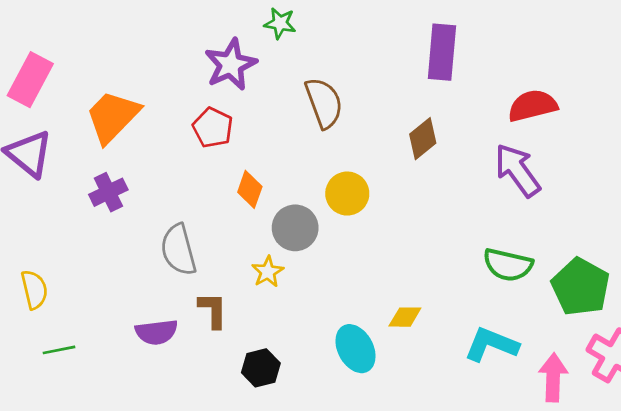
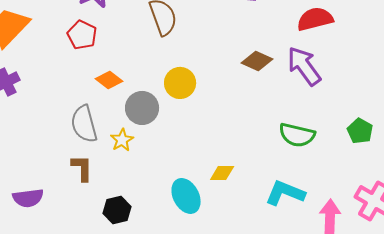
brown diamond: (423, 139) -> (257, 61), moved, turned 64
orange diamond: (250, 189) -> (109, 80), turned -72
gray semicircle: (178, 250) -> (84, 124), moved
green pentagon: (581, 287) -> (360, 131), moved, size x0.6
purple semicircle: (156, 332) -> (28, 198), moved

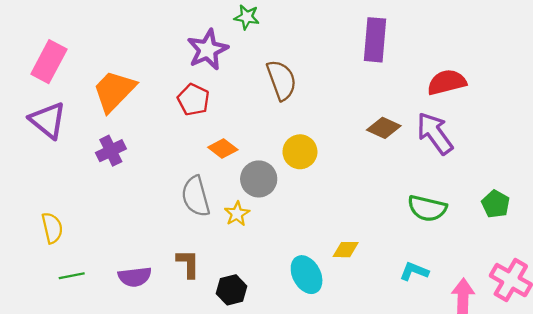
brown L-shape: (82, 168) -> (188, 264), moved
cyan L-shape: (285, 193) -> (414, 271), size x0.7

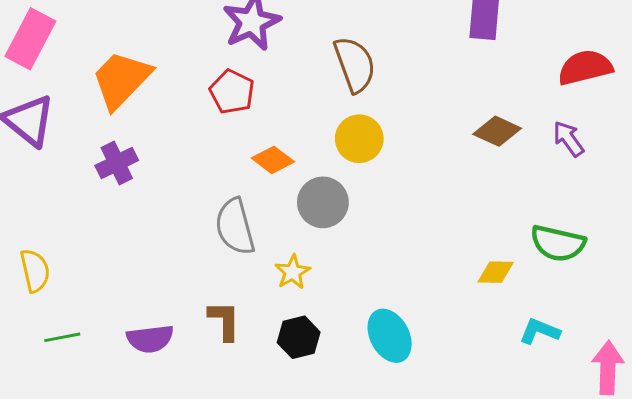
purple arrow: (435, 133) -> (568, 139), size x0.6
yellow circle: (300, 152) -> (359, 139), moved
yellow star: (237, 214) -> (293, 272), moved
yellow diamond: (346, 250) -> (496, 272), moved
black hexagon: (232, 290) -> (299, 337), moved

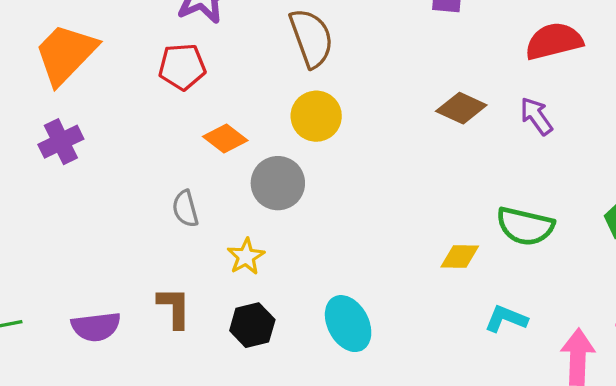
red pentagon: (232, 92) -> (182, 67), turned -30
gray semicircle: (235, 227) -> (185, 209), size x0.6

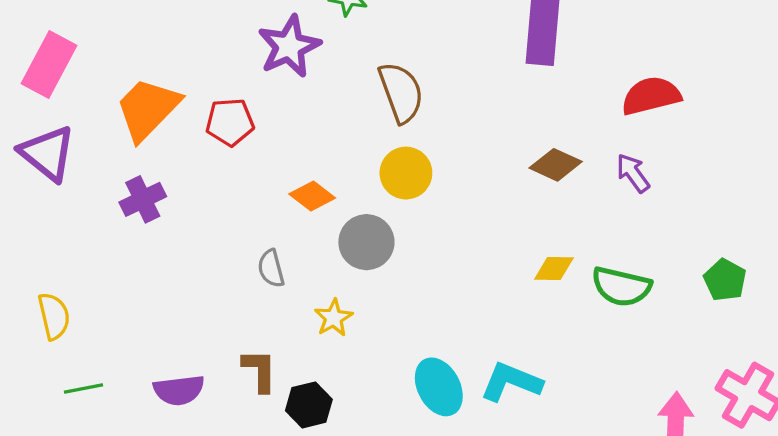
red pentagon: (182, 67) -> (230, 122), moved
yellow diamond: (460, 257) -> (554, 268), moved
cyan L-shape: (506, 319) -> (511, 382), moved, size x1.4
black hexagon: (252, 325) -> (309, 405), moved

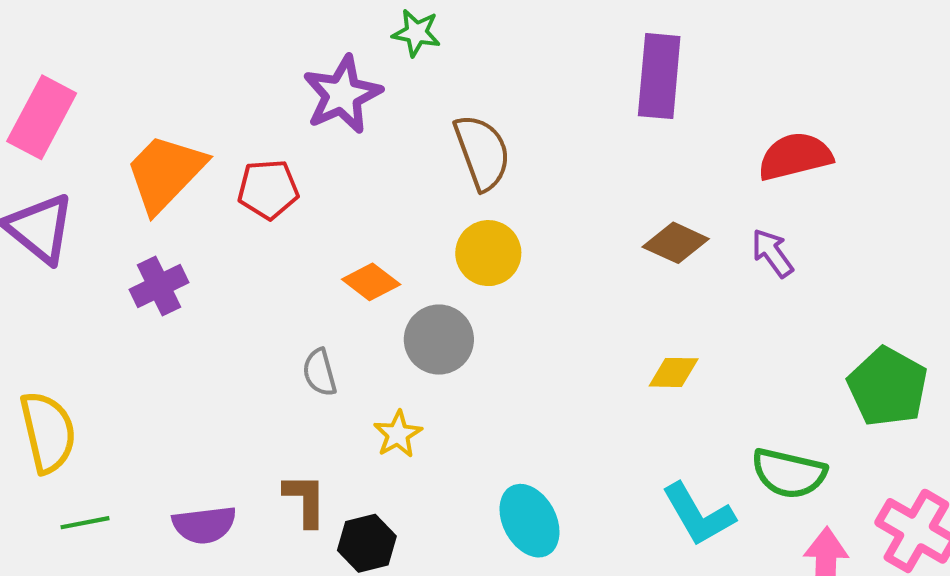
green pentagon: (725, 280) -> (888, 387), size x1.5
green semicircle: (621, 287) -> (789, 473), moved
yellow semicircle: (54, 316) -> (48, 432), size x1.4
cyan L-shape: (511, 382) -> (698, 514), moved, turned -142

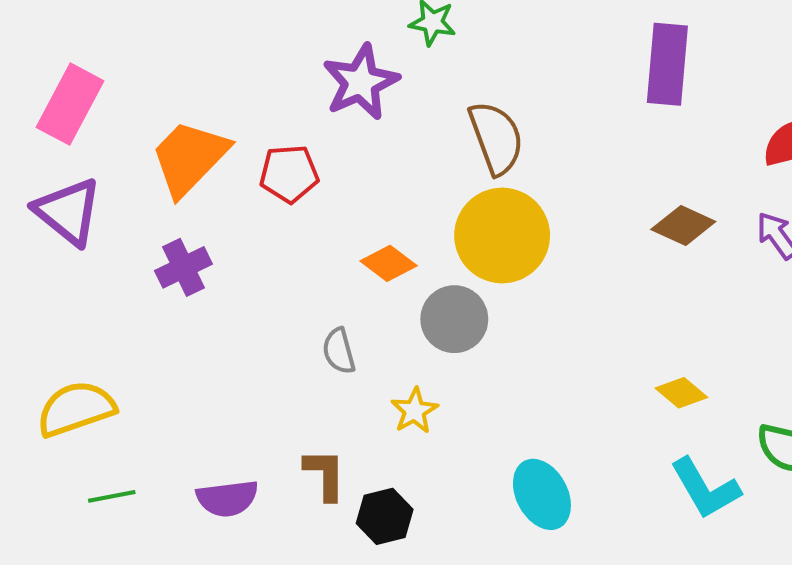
yellow circle: (488, 253) -> (502, 236), size x1.5
yellow diamond: (674, 372) -> (681, 393), moved, turned 39
yellow semicircle: (48, 432) -> (76, 409), turned -96

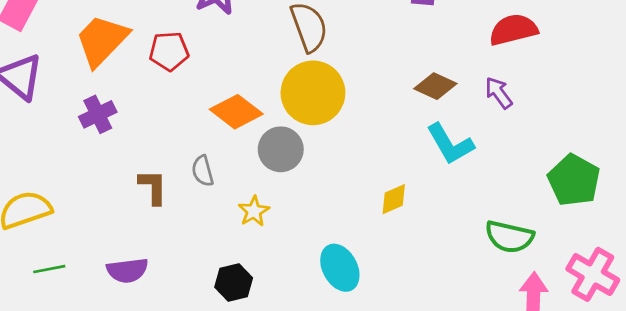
orange diamond: (389, 263) -> (236, 112), size x1.4
yellow diamond: (681, 393) -> (394, 199), moved, turned -64
brown L-shape: (325, 474) -> (153, 187), moved
cyan L-shape: (705, 488) -> (450, 144), moved

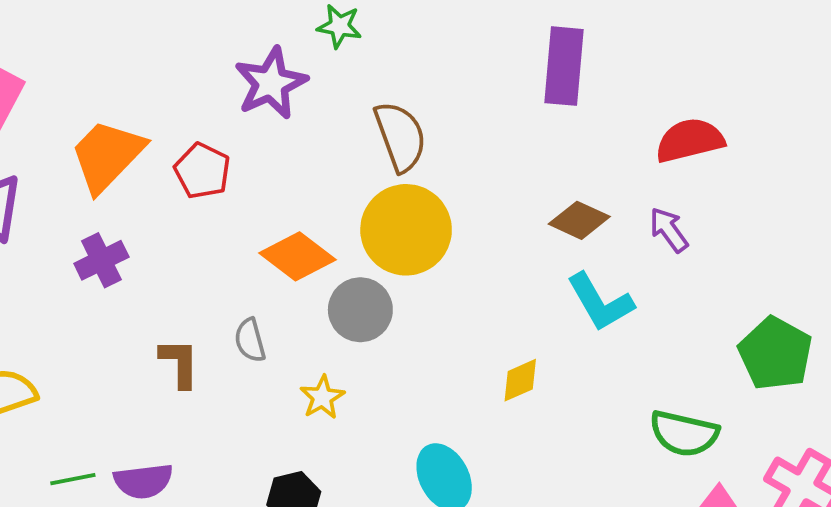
red pentagon: (169, 51) -> (202, 171), turned 30
green line: (49, 269) -> (73, 479), moved

